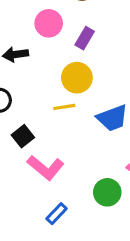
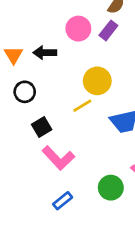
purple rectangle: (85, 38) -> (108, 30), moved
yellow line: (64, 107) -> (82, 106), turned -30

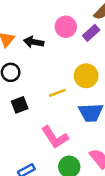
yellow circle: (97, 81) -> (86, 76), moved
pink L-shape: (58, 158) -> (55, 137), moved

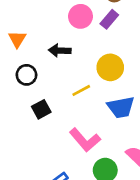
black arrow: (34, 42) -> (60, 50), moved

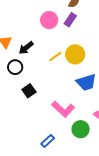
black arrow: (60, 50) -> (26, 48), moved, turned -35
yellow line: (81, 90) -> (55, 57), moved

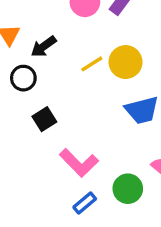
pink L-shape: (63, 109) -> (79, 163), moved
blue rectangle: (48, 141) -> (85, 203), moved

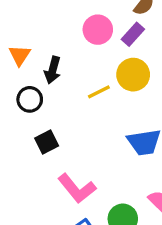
black arrow: (44, 46) -> (53, 70), turned -44
yellow circle: (126, 62) -> (133, 75), moved

